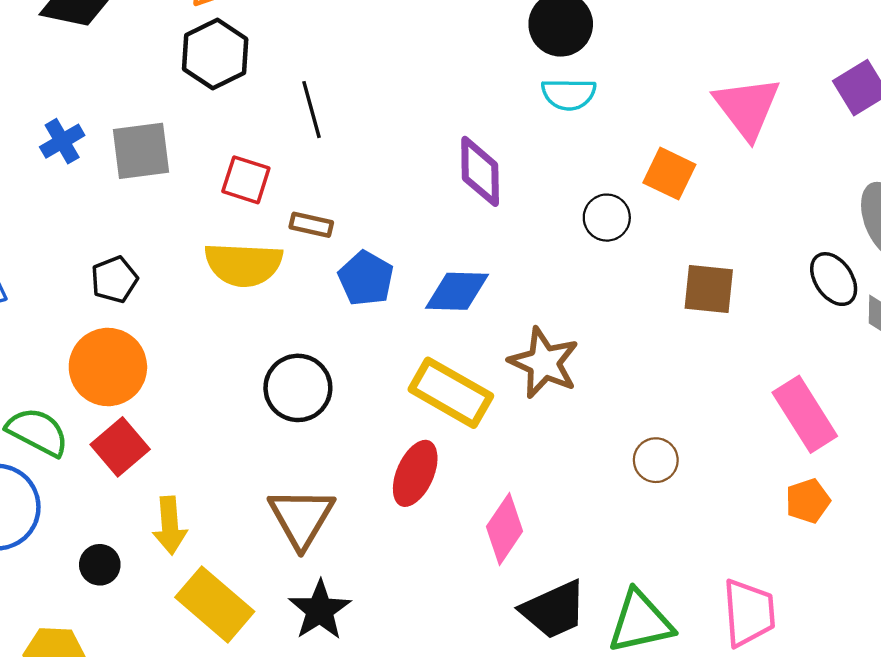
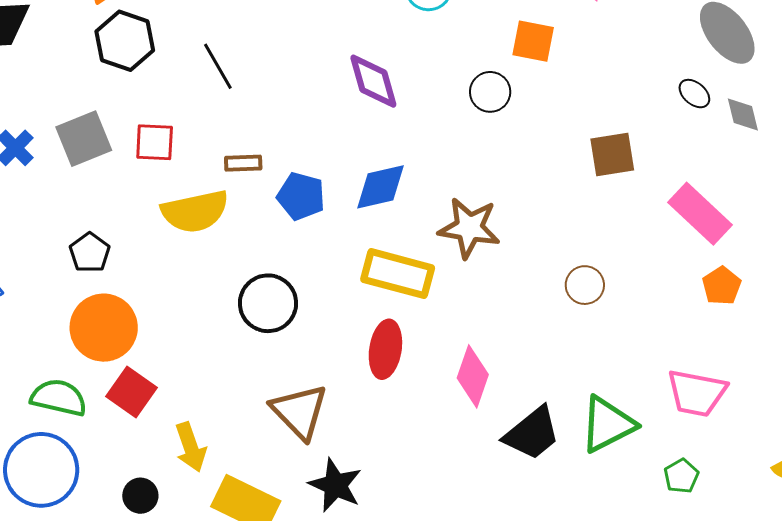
red square: (246, 180) -> (155, 142), moved
black ellipse: (834, 279) -> (694, 94), size x0.7
brown square: (709, 289) -> (612, 154), moved
pink trapezoid: (749, 613) -> (697, 393), turned 120

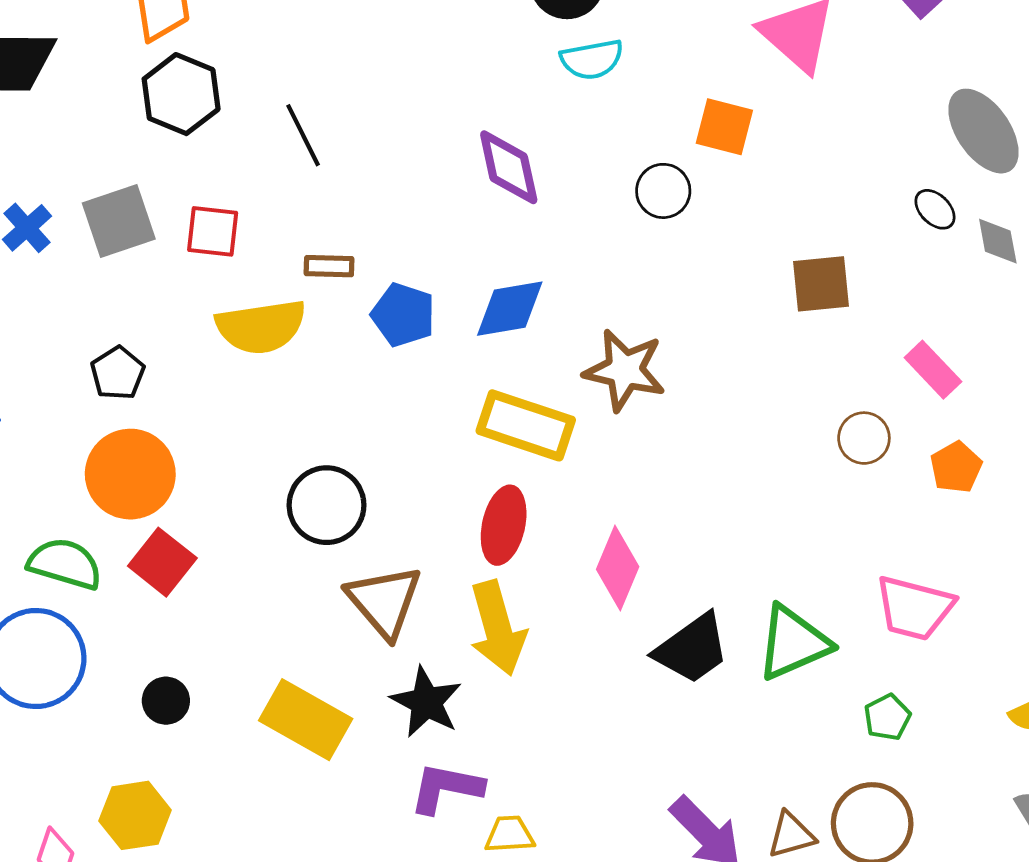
pink rectangle: (700, 214) -> (933, 370), size x0.7
brown circle: (585, 285) -> (864, 438), moved
black circle: (268, 303) -> (327, 505), moved
yellow arrow: (191, 447) -> (498, 628), moved, size x1.4

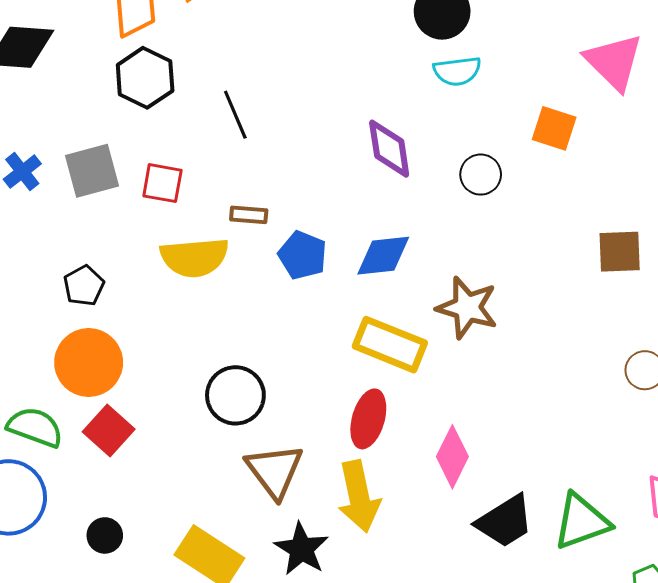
black circle: (663, 191) -> (481, 175), moved

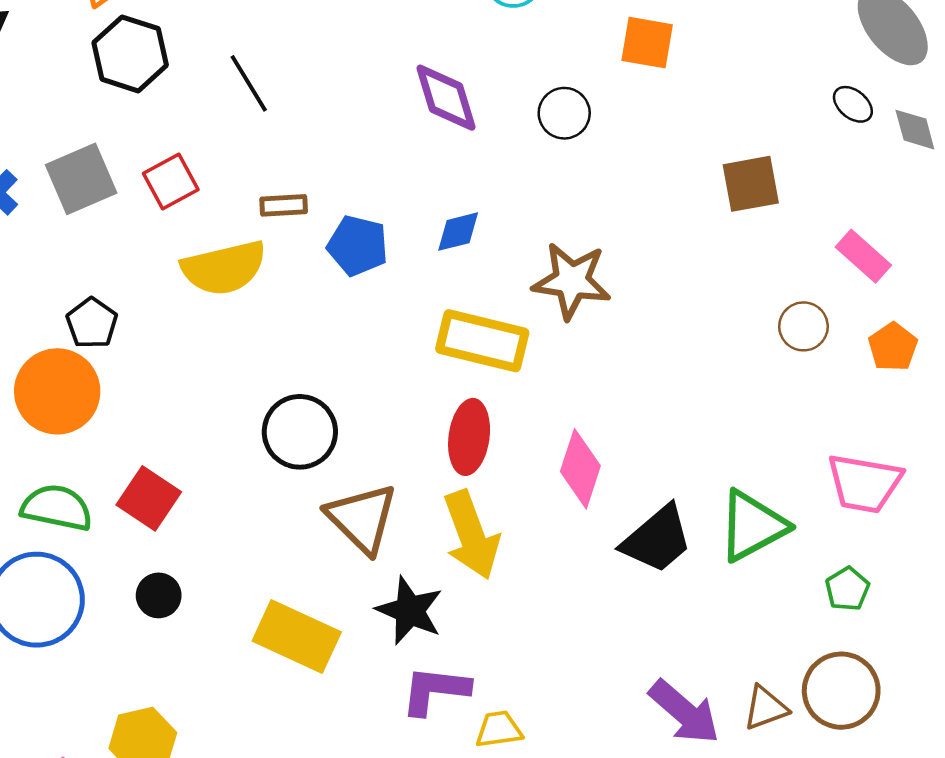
red square: (162, 183) -> (171, 181), turned -30
blue diamond: (383, 256) -> (458, 232), size x0.7
orange circle: (89, 363) -> (57, 391), moved
black circle: (105, 535) -> (159, 595), moved

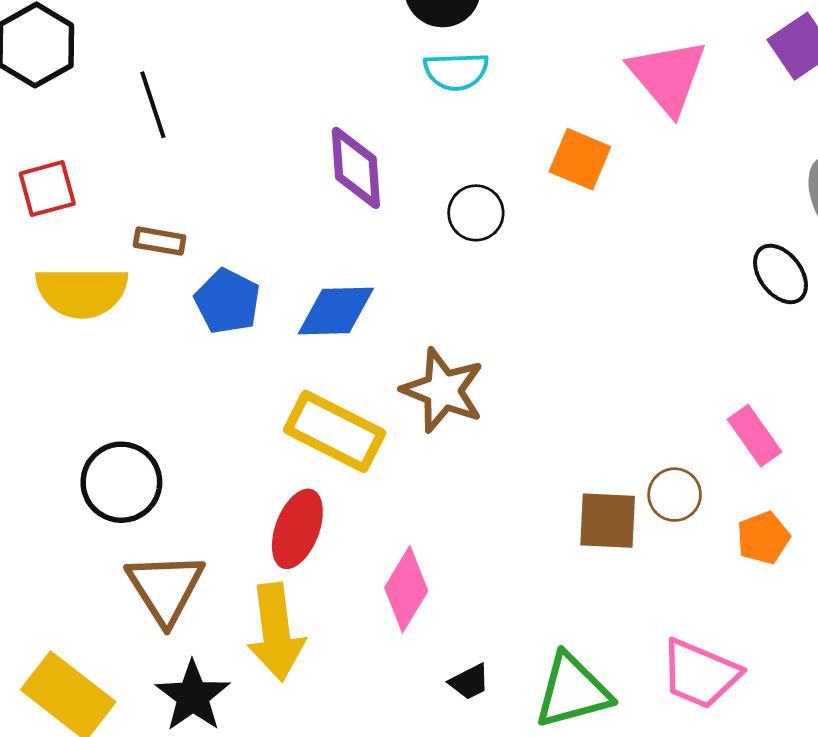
black ellipse: (853, 104) -> (780, 274), size x1.4
brown square: (751, 184) -> (608, 521), moved
blue diamond: (458, 232) -> (336, 311), size x1.5
black trapezoid: (657, 539) -> (469, 682), size x0.5

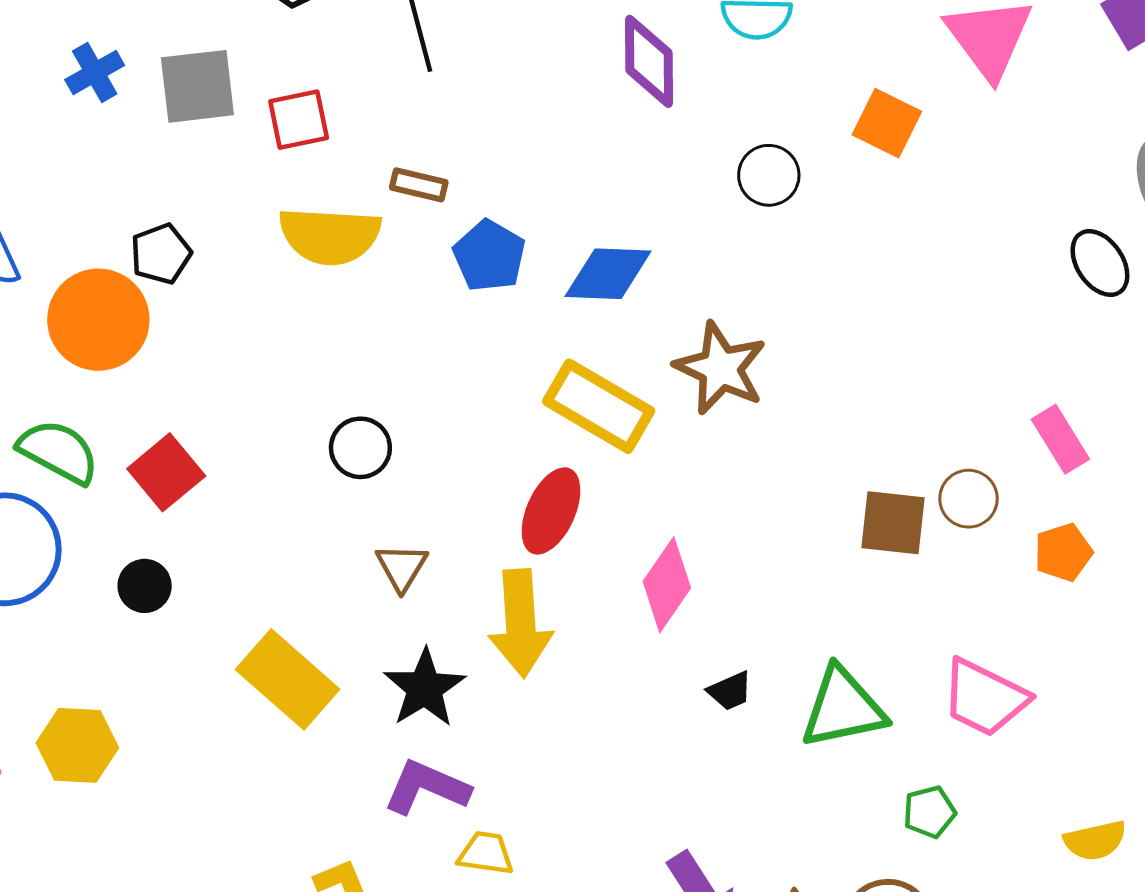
purple diamond: (356, 168) -> (649, 61), moved
black circle: (121, 482) -> (360, 448), size x0.7
brown triangle: (165, 588) -> (402, 567), size x0.6

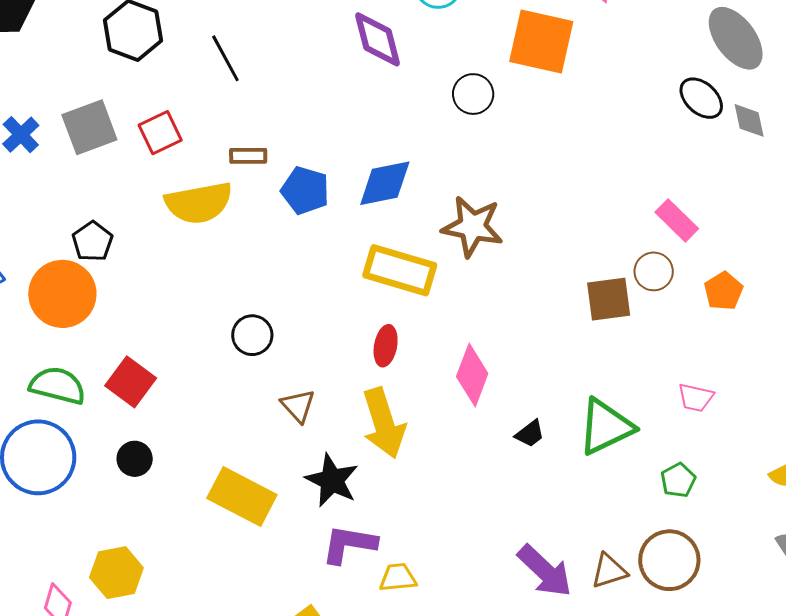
orange square: (887, 123) -> (541, 41), size x1.5
pink rectangle: (1060, 439) -> (677, 220), moved
red ellipse: (551, 511) -> (386, 346), size x0.7
pink trapezoid: (985, 698) -> (696, 398), size x0.6

